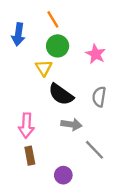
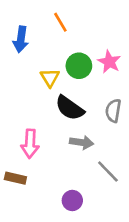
green circle: (58, 46) -> (79, 66), moved
brown rectangle: (30, 156) -> (15, 178), moved, turned -66

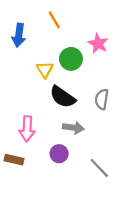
pink star: (109, 62) -> (98, 44), moved
gray line: (108, 171) -> (99, 168), moved
purple circle: (72, 201) -> (59, 154), moved

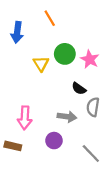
pink star: (98, 44) -> (90, 59), moved
black semicircle: (63, 97) -> (79, 89), moved, size x0.6
gray semicircle: (102, 99) -> (93, 107), moved

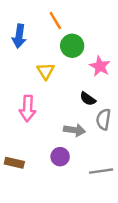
green circle: (65, 54) -> (72, 46), moved
pink arrow: (25, 118) -> (28, 108), moved
gray line: (91, 154) -> (101, 171), turned -54

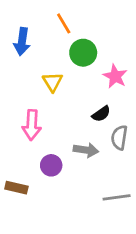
black semicircle: (88, 99) -> (101, 114), turned -70
purple circle: (60, 157) -> (51, 165), moved

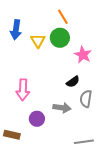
orange line: (64, 23) -> (63, 17), moved
yellow triangle: (53, 82) -> (38, 41), moved

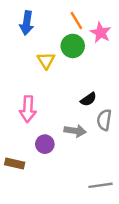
blue arrow: (16, 30) -> (27, 23), moved
yellow triangle: (38, 41) -> (46, 60), moved
pink star: (83, 55) -> (101, 33), moved
gray line: (84, 142) -> (101, 185), moved

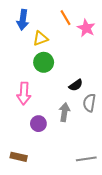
green circle: (73, 46) -> (44, 62), moved
yellow triangle: (46, 60) -> (41, 38), moved, turned 42
gray arrow: (75, 131) -> (64, 112), turned -90
brown rectangle: (15, 163) -> (19, 157), moved

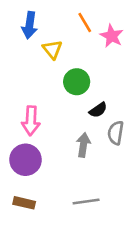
yellow triangle: (41, 38) -> (52, 49), turned -49
green circle: (44, 62) -> (77, 82), moved
purple circle: (38, 124) -> (26, 160), moved, size x1.5
gray line: (86, 159) -> (86, 201), moved

